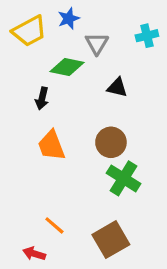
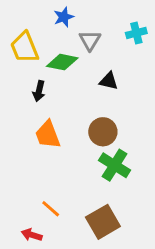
yellow trapezoid: (29, 31) -> (24, 48), moved, turned 96

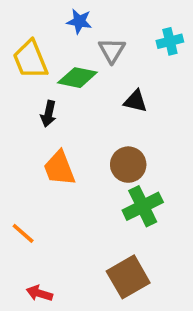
blue star: (64, 17) -> (79, 21), turned 30
green cross: (115, 165) -> (143, 206), turned 32
orange line: (51, 209) -> (23, 233), moved

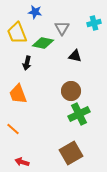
blue star: (79, 21) -> (35, 12), moved
orange trapezoid: (59, 168) -> (18, 94), moved

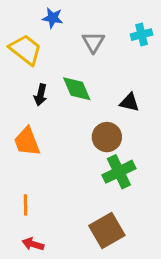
yellow trapezoid: (17, 33) -> (25, 50), turned 150
green diamond: (43, 43) -> (77, 89), moved, turned 55
black triangle: (75, 56) -> (130, 102), moved
orange line: (13, 129) -> (25, 205), moved, turned 48

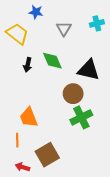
black triangle: (130, 102) -> (89, 70), size x1.6
orange trapezoid: (27, 142) -> (29, 117), moved
brown square: (107, 231) -> (47, 155), moved

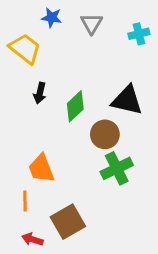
gray triangle: (64, 29) -> (92, 23), moved
green diamond: (52, 61) -> (75, 106), moved, turned 70

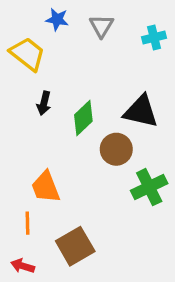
green cross: (117, 168) -> (149, 187), moved
red arrow: (32, 239) -> (23, 266), moved

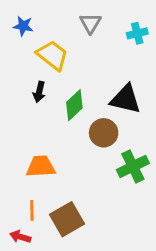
blue star: (57, 19) -> (23, 26), moved
yellow trapezoid: (28, 54) -> (52, 55), moved
orange trapezoid: (46, 187) -> (41, 166), turned 108
orange line: (28, 223) -> (32, 210), moved

